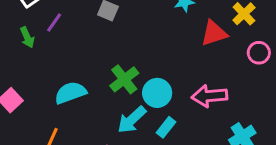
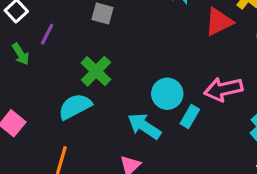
green cross: (124, 79) -> (96, 71), moved
cyan arrow: (132, 120) -> (144, 126), turned 84
cyan rectangle: (166, 127) -> (190, 117), moved

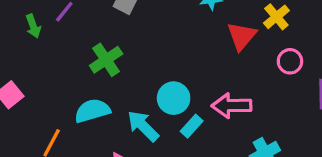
red triangle: (219, 22) -> (242, 36), turned -36
cyan semicircle: (75, 107) -> (92, 111), moved

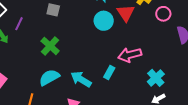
pink circle: (290, 61) -> (163, 14), moved
cyan circle: (174, 98) -> (104, 21), moved

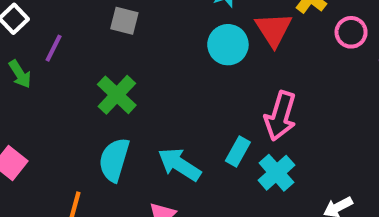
pink arrow: (130, 55) -> (280, 116), turned -60
cyan semicircle: (49, 77) -> (114, 160), turned -45
cyan cross: (156, 78) -> (276, 173), moved

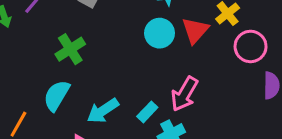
pink circle: (351, 32) -> (251, 46), size x1.4
cyan arrow: (179, 164) -> (103, 111), turned -80

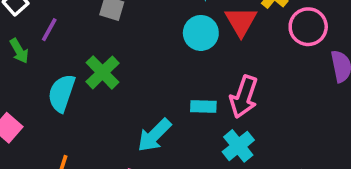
cyan semicircle: (57, 96) -> (62, 93), moved
cyan rectangle: (147, 112) -> (203, 106), moved, turned 60

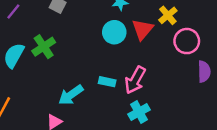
cyan cross: (238, 146) -> (139, 112), moved

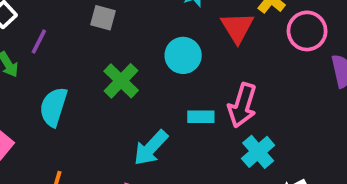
cyan circle: (114, 32) -> (183, 55), moved
green cross: (44, 47) -> (121, 81), moved

